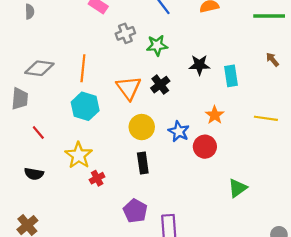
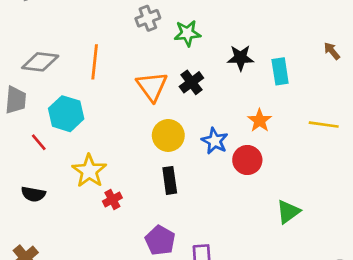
cyan hexagon: (85, 106) -> (66, 114), moved

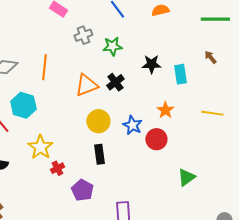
brown arrow: (332, 51) -> (210, 57), moved
orange triangle: (152, 86) -> (86, 85), turned 45
purple pentagon: (160, 240) -> (82, 190), moved

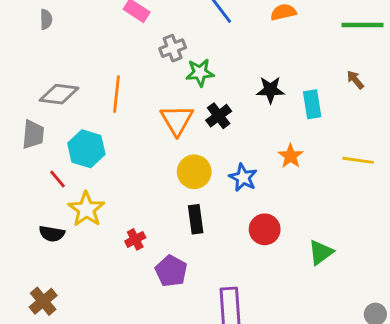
green star: (112, 46) -> (200, 73), moved
orange triangle: (86, 85) -> (177, 120), turned -40
red circle: (156, 139) -> (265, 229), moved
yellow star: (40, 147) -> (86, 209), moved

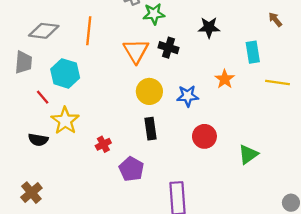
cyan rectangle: (312, 104) -> (253, 52), moved
black cross: (219, 116) -> (168, 48), turned -36
blue star: (243, 178) -> (188, 96), turned -30

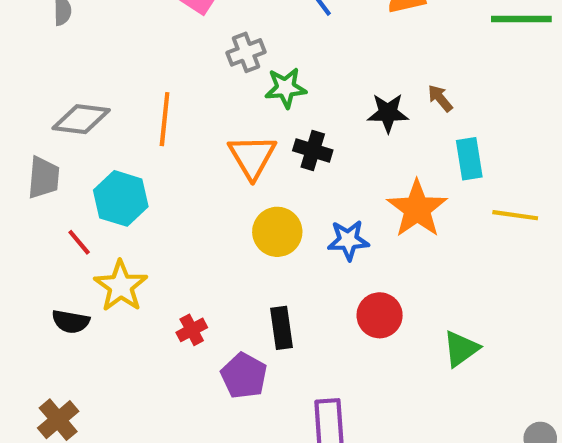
brown arrow: (275, 20) -> (440, 98), moved
orange star: (225, 79) -> (417, 209), size x1.6
black rectangle: (151, 129) -> (281, 328), moved

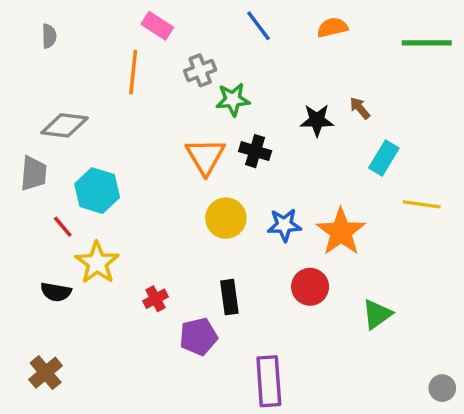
orange line: (165, 119) -> (133, 72), moved
cyan rectangle: (469, 159) -> (384, 158), turned 40
orange star: (417, 209) -> (341, 232), moved
purple pentagon: (244, 376) -> (198, 337), turned 30

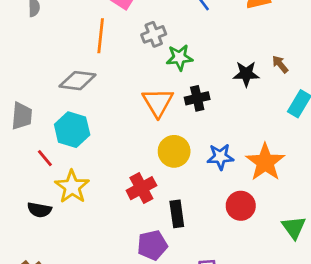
gray diamond: (64, 125) -> (78, 81), moved
black cross: (255, 151) -> (197, 98), turned -30
red cross: (155, 299) -> (141, 188), moved, size x1.5
green triangle: (377, 314) -> (294, 228), turned -30

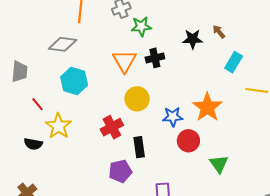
cyan hexagon: (72, 130) -> (74, 81), moved
blue star: (220, 157) -> (173, 117), moved
green triangle: (294, 228) -> (219, 164), moved

